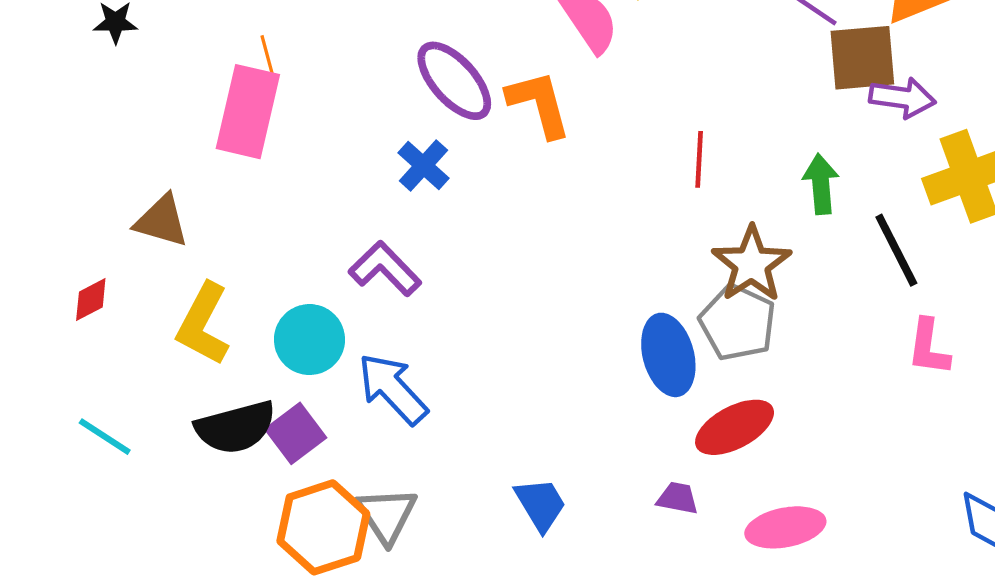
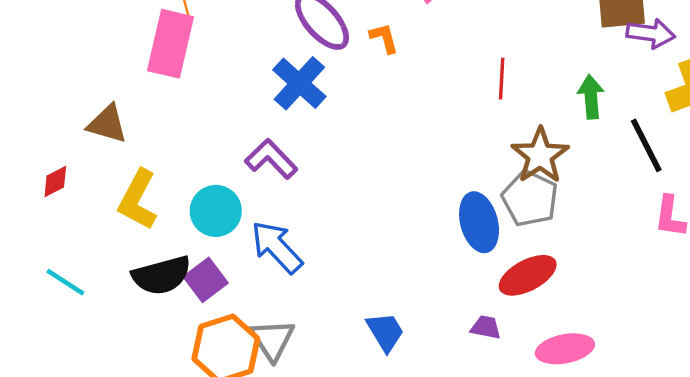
orange L-shape: (539, 104) -> (384, 38), size x0.6
blue cross: (423, 165) -> (299, 83), size x1.4

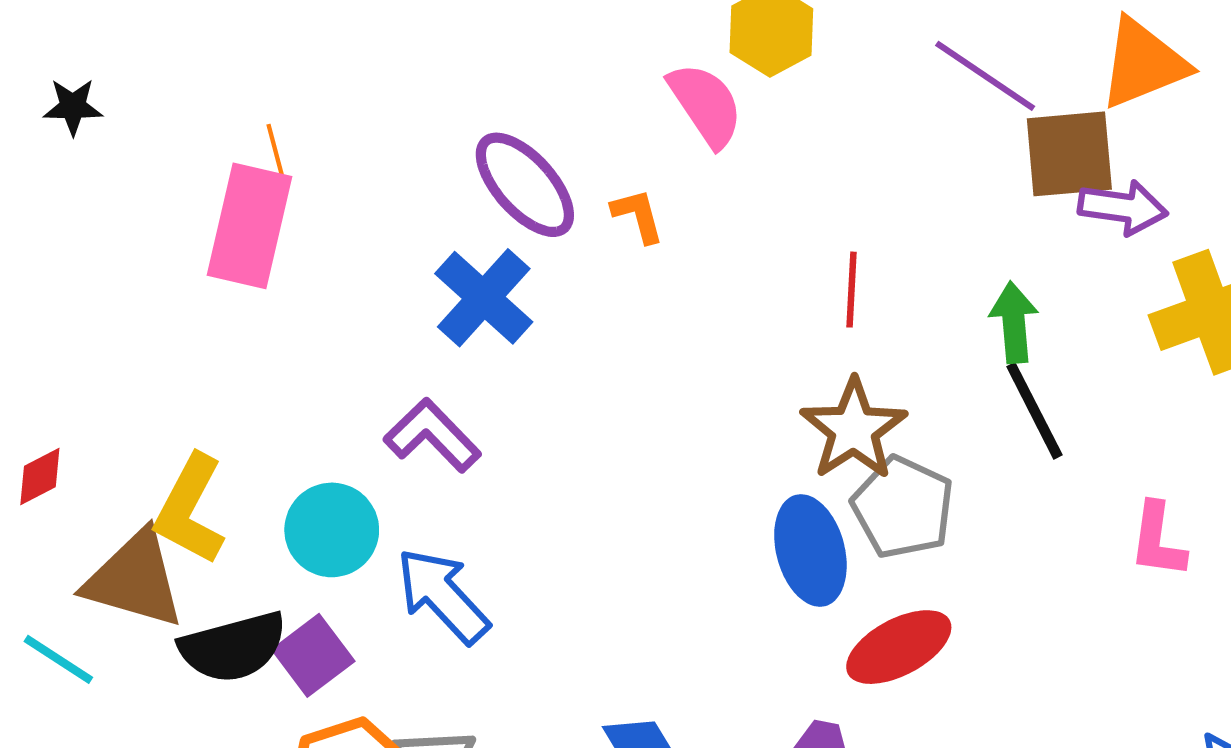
brown triangle: (107, 124) -> (134, 579), moved, size x1.4
black line: (646, 145) -> (1034, 411), moved
brown star: (540, 156) -> (854, 429), moved

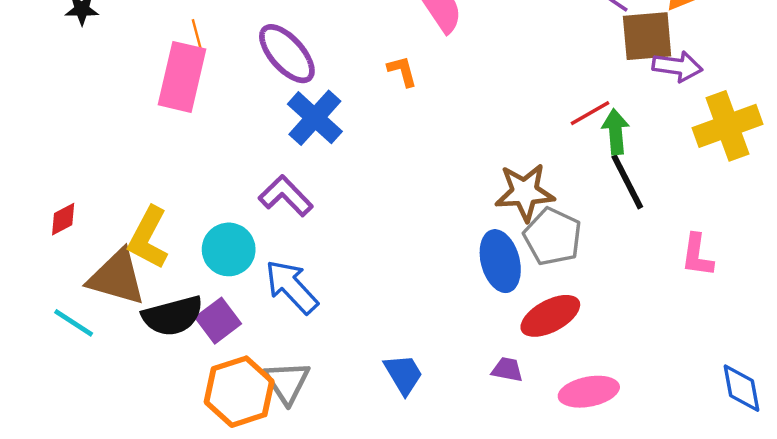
purple ellipse: (525, 185) -> (287, 54), moved
red line: (852, 290) -> (590, 113), moved, turned 57
brown star: (854, 429) -> (525, 192), turned 30

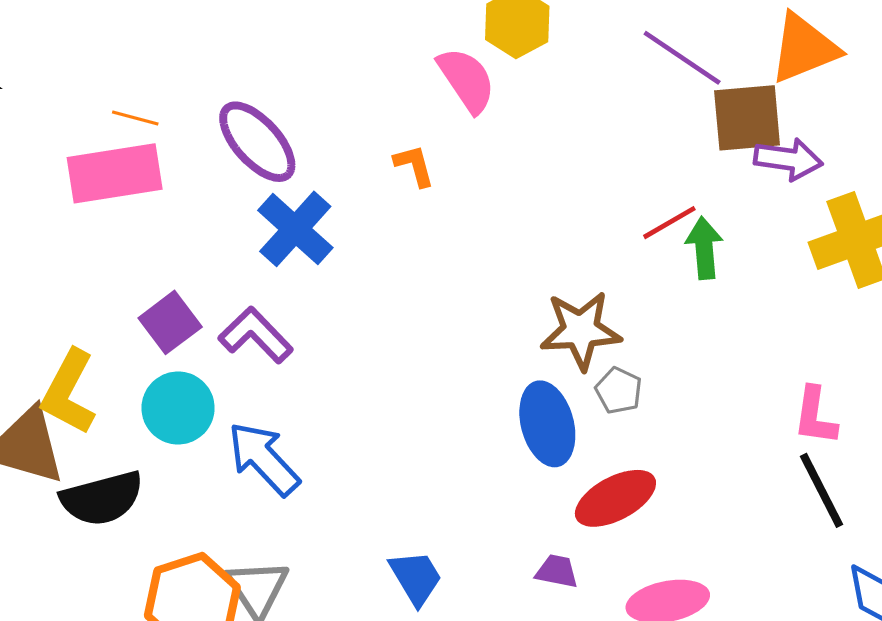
orange line: (197, 36) -> (135, 118), turned -60
pink rectangle: (182, 77) -> (115, 173), turned 68
black line: (627, 182) -> (822, 490), moved
gray pentagon: (553, 237) -> (619, 391), size x0.6
purple square: (218, 321) -> (170, 322), moved

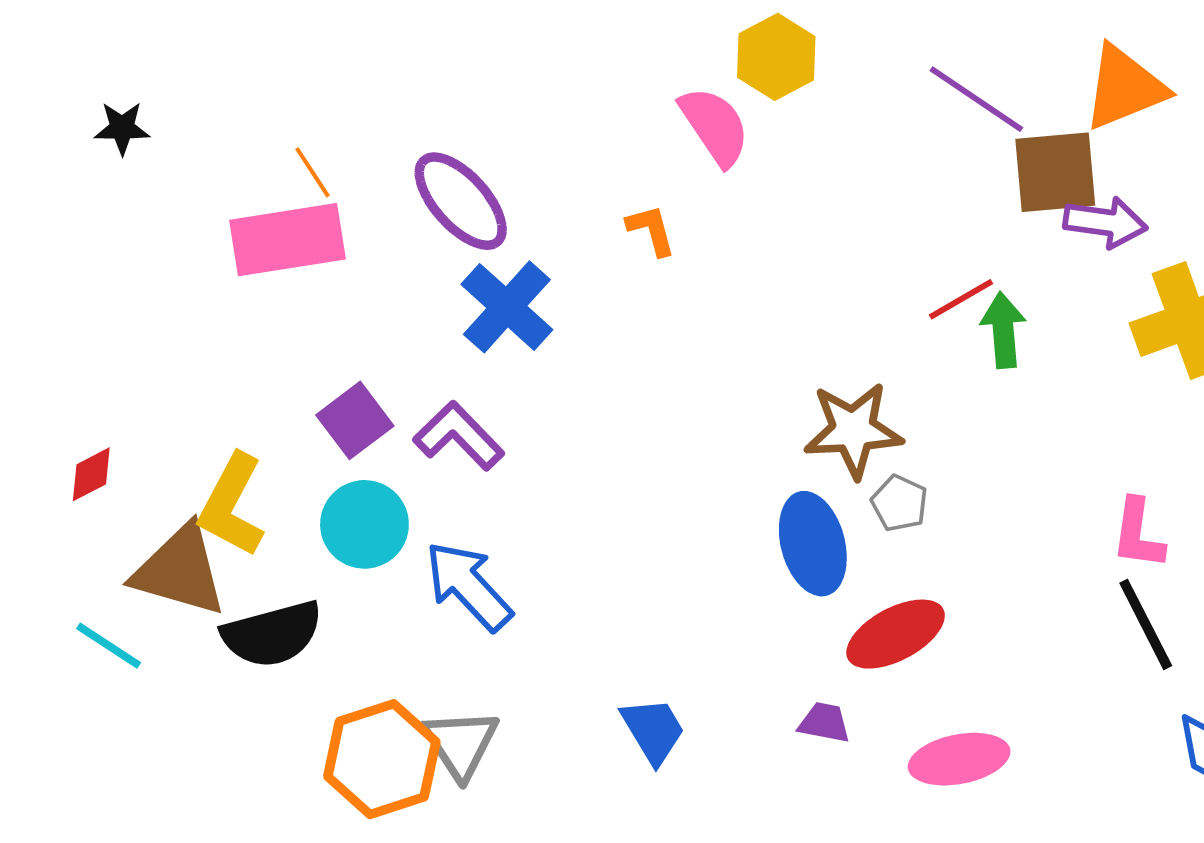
orange line: (135, 118) -> (313, 172), turned 42

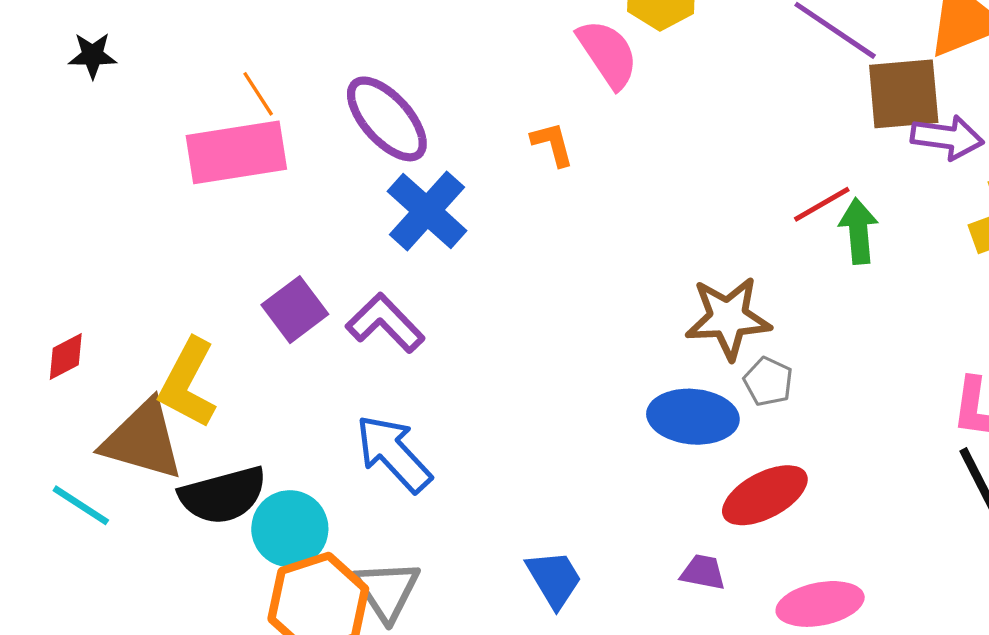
cyan circle: (364, 524) -> (290, 529), moved
blue ellipse: (813, 544) -> (693, 417), turned -70

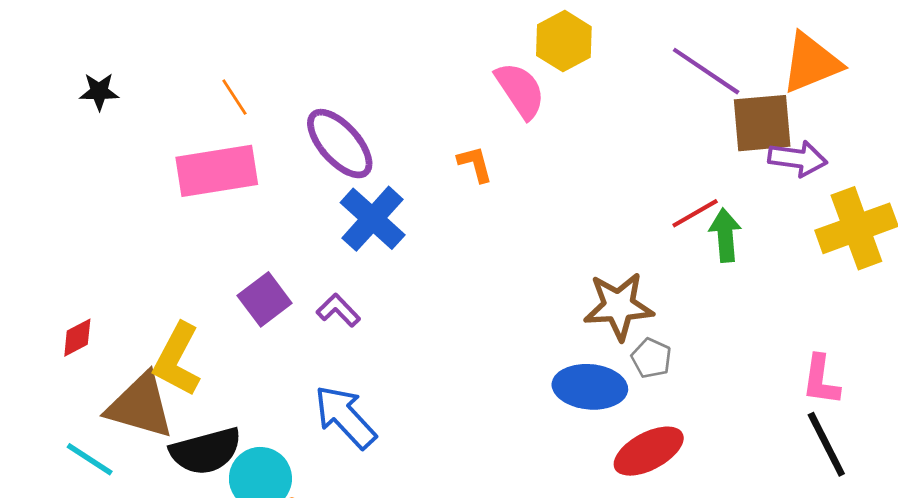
orange line: (258, 94) -> (234, 97), moved
purple L-shape: (385, 323) -> (338, 310), size x0.7

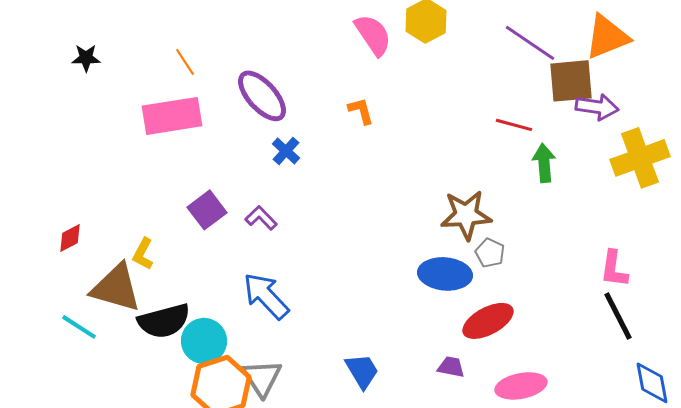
pink semicircle: (520, 90) -> (373, 35), moved
red line: (695, 213) -> (514, 125), moved, turned 45
blue cross: (373, 219) -> (286, 151), size x0.6
yellow L-shape: (177, 360) -> (143, 254), size x0.6

